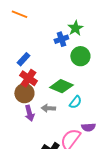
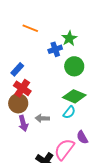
orange line: (19, 14) -> (30, 28), moved
green diamond: (61, 86) -> (74, 96), moved
purple semicircle: (88, 127) -> (82, 137), turned 64

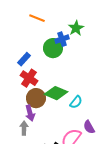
green circle: (74, 66) -> (53, 48), moved
green diamond: (74, 96) -> (56, 93), moved
brown circle: (18, 103) -> (36, 98), moved
gray arrow: (42, 118) -> (24, 128), moved, turned 88

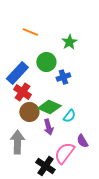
blue cross: (62, 39) -> (63, 77), moved
blue rectangle: (24, 59) -> (17, 73), size x1.6
purple arrow: (30, 113) -> (48, 127), moved
gray arrow: (24, 128) -> (17, 142), size x1.6

